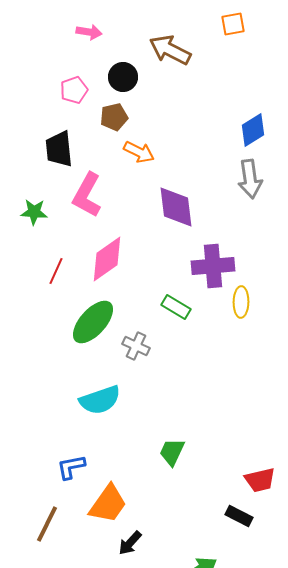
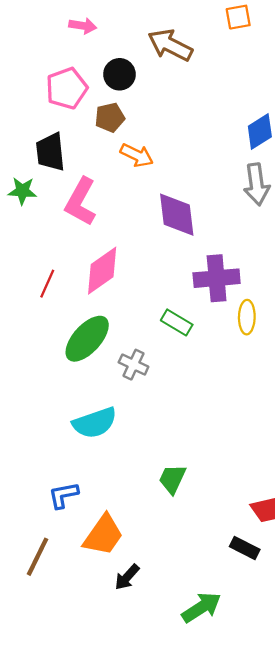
pink pentagon: (74, 90) -> (67, 88), size x1.4
green star: (34, 212) -> (22, 191), moved

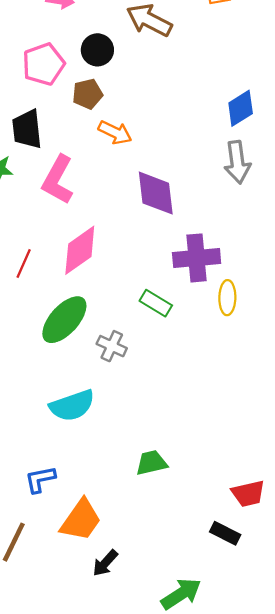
green trapezoid: (172, 479) -> (151, 463), turned 52

